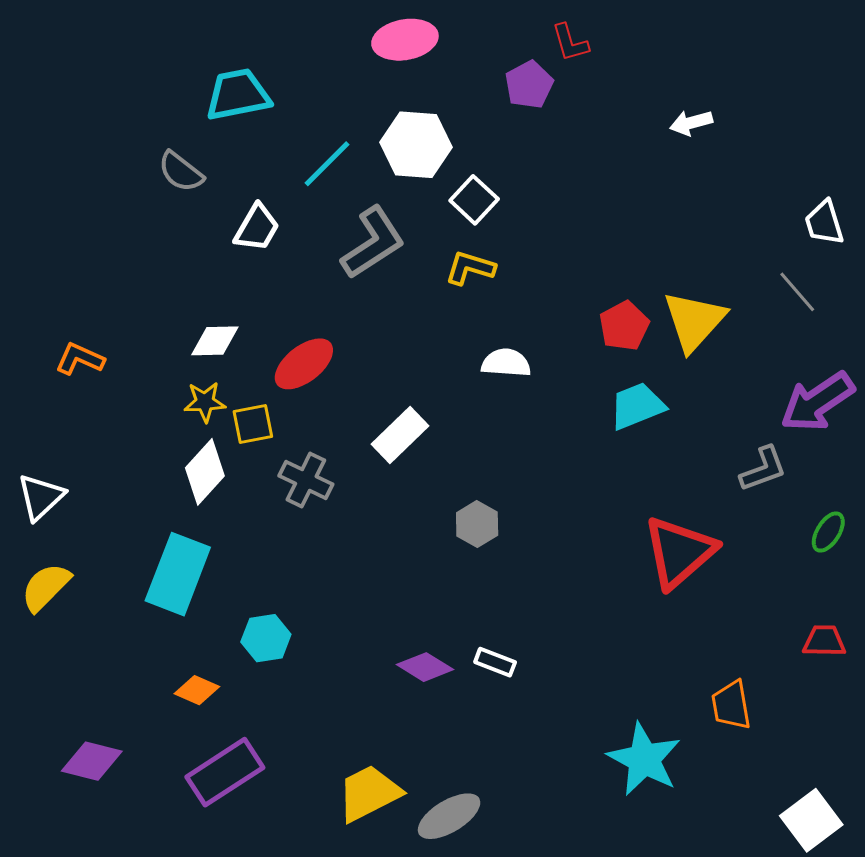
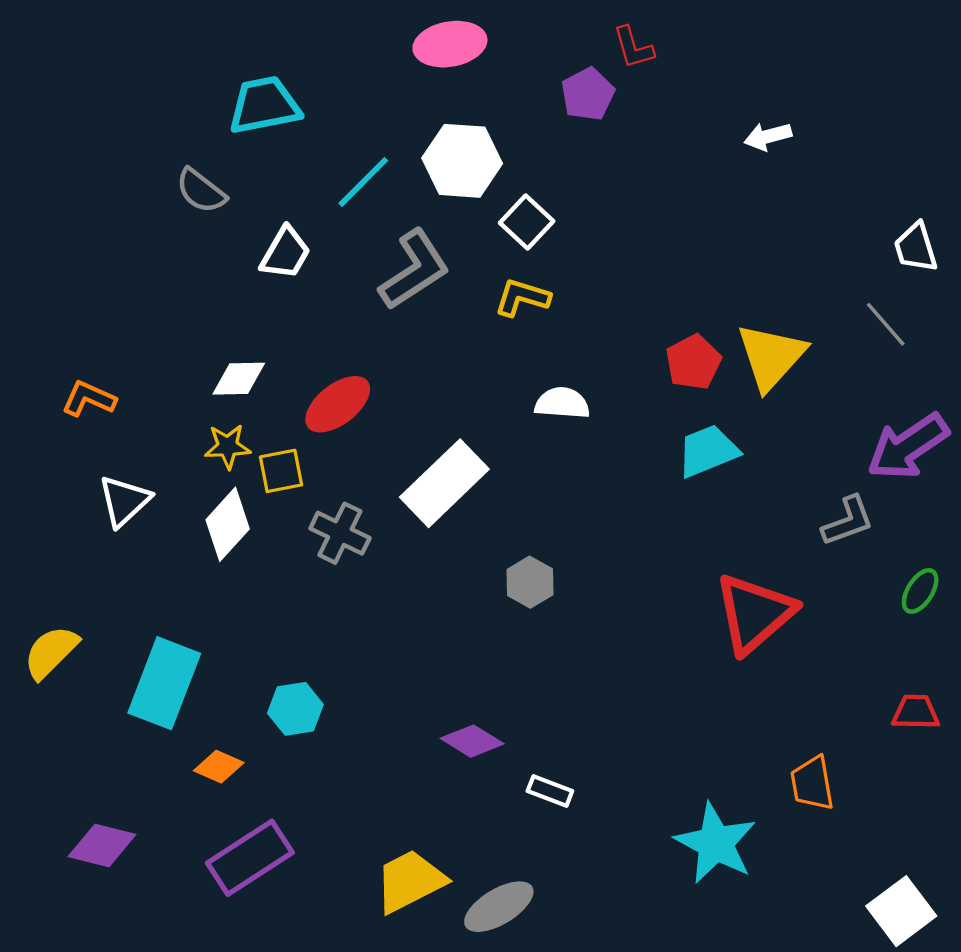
white rectangle: (400, 435) -> (444, 483), size x1.4
white triangle: (41, 497) -> (124, 501), moved
cyan rectangle: (178, 574) -> (164, 683), moved
white rectangle: (495, 662) -> (550, 791), moved

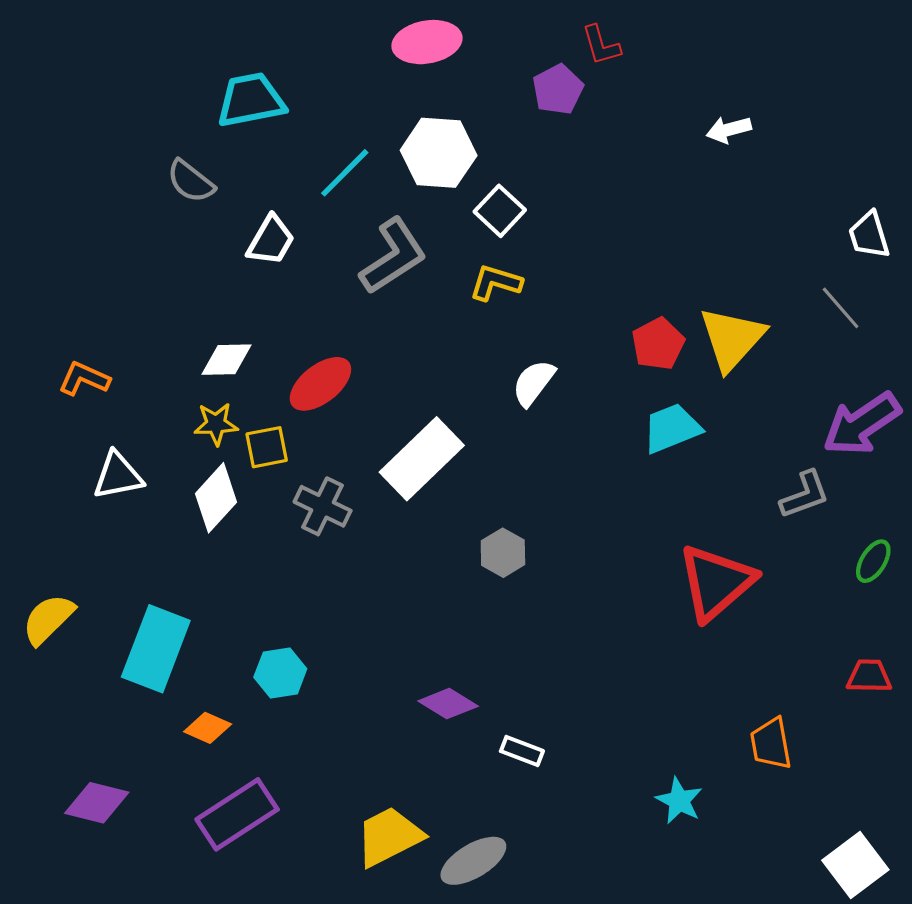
white semicircle: (562, 403) -> (534, 383), turned -57
white triangle: (124, 501) -> (118, 476), turned 32
cyan star: (716, 843) -> (679, 801), size x0.6

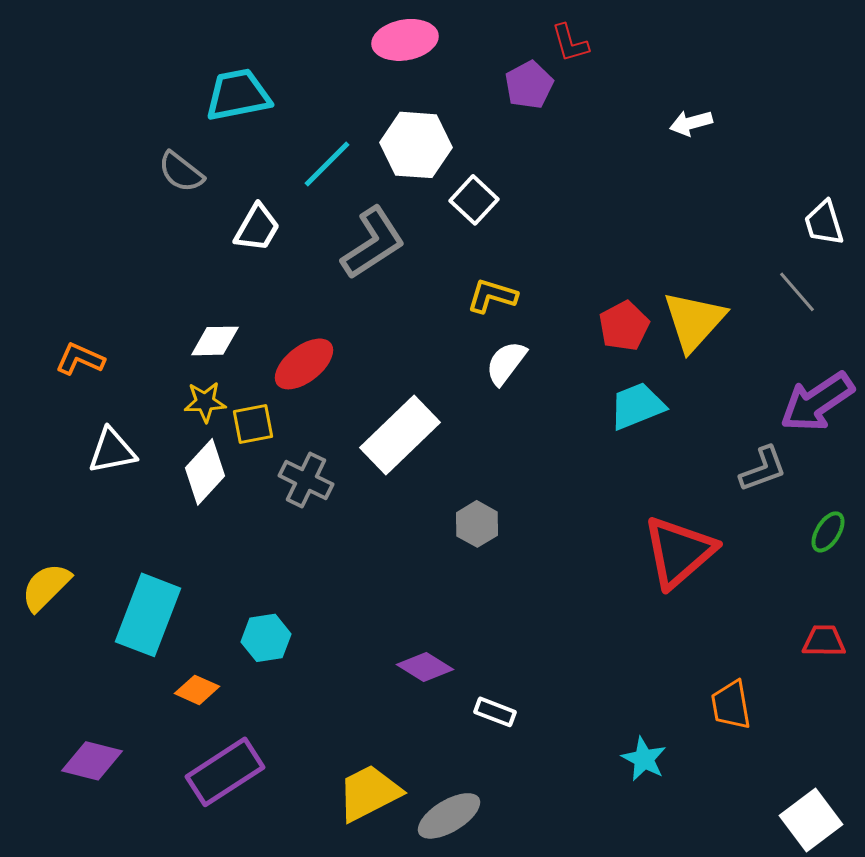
yellow L-shape: (496, 283) -> (492, 296), moved

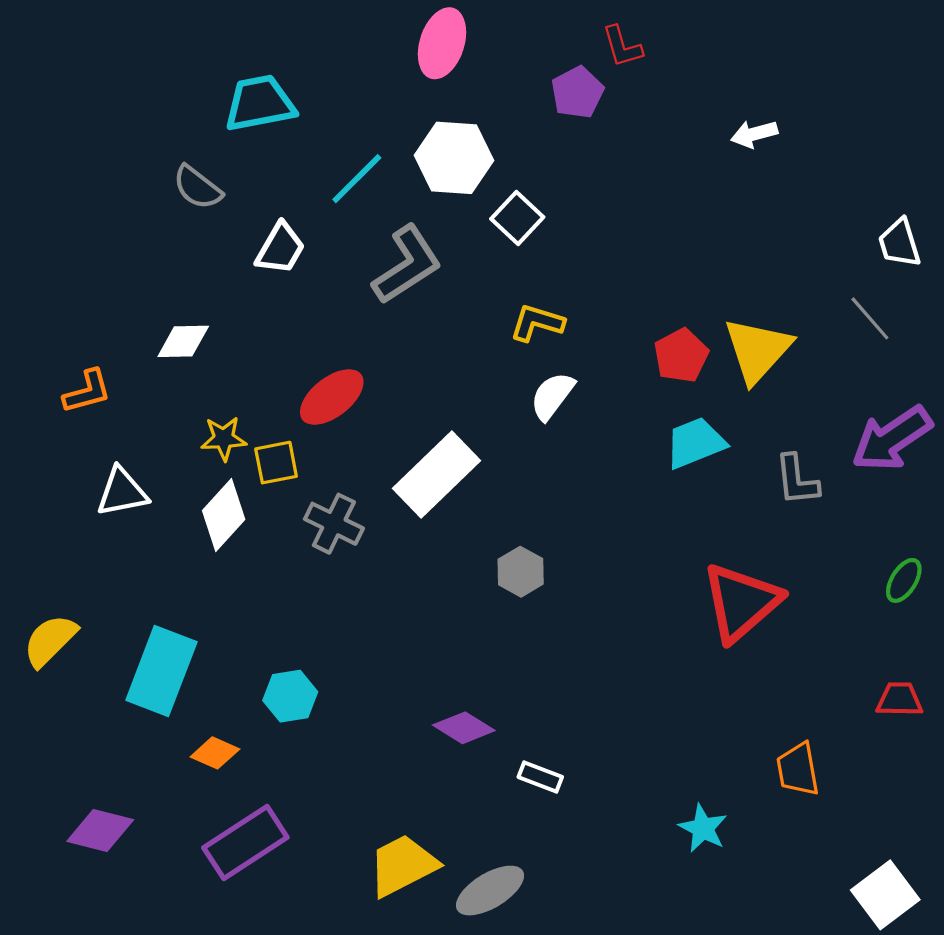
pink ellipse: (405, 40) -> (442, 43), turned -62
white diamond: (215, 341) -> (183, 341), moved
orange L-shape: (80, 359) -> (87, 392), turned 141
gray L-shape: (763, 469) -> (797, 480), moved, turned 104

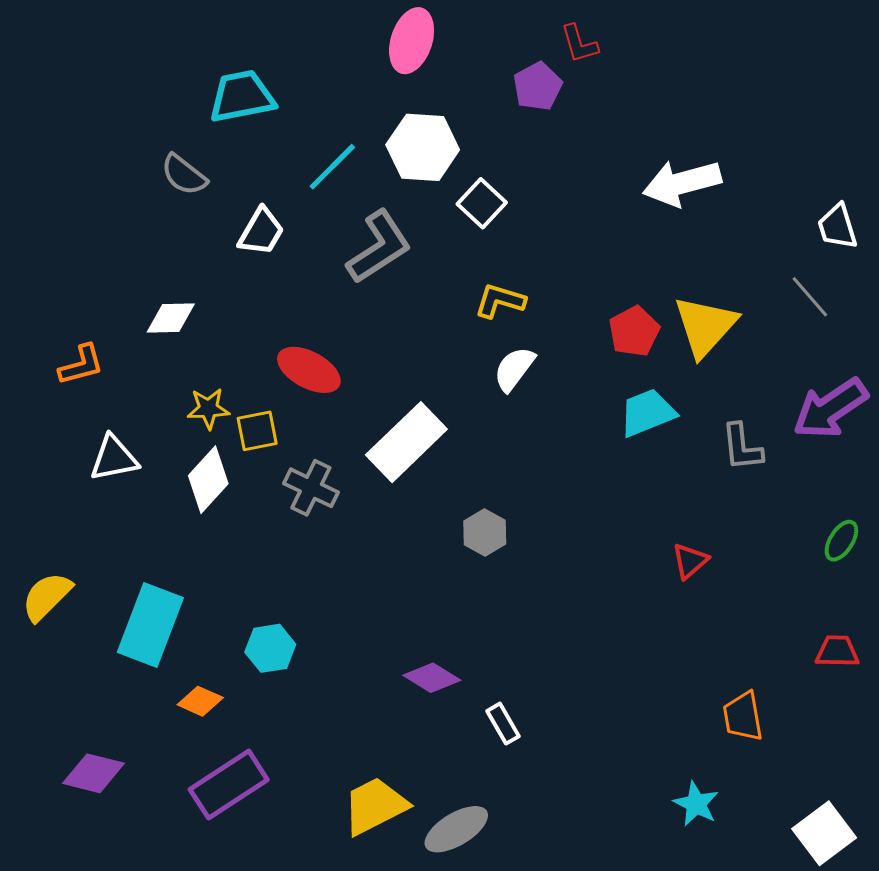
white arrow: (754, 134) -> (682, 183), moved, size x1.8
red ellipse: (332, 397) -> (309, 370), turned 66
red triangle: (741, 602) -> (690, 561), size x0.5
white rectangle: (540, 777) -> (503, 724), turned 39
cyan star: (703, 828) -> (696, 804), moved

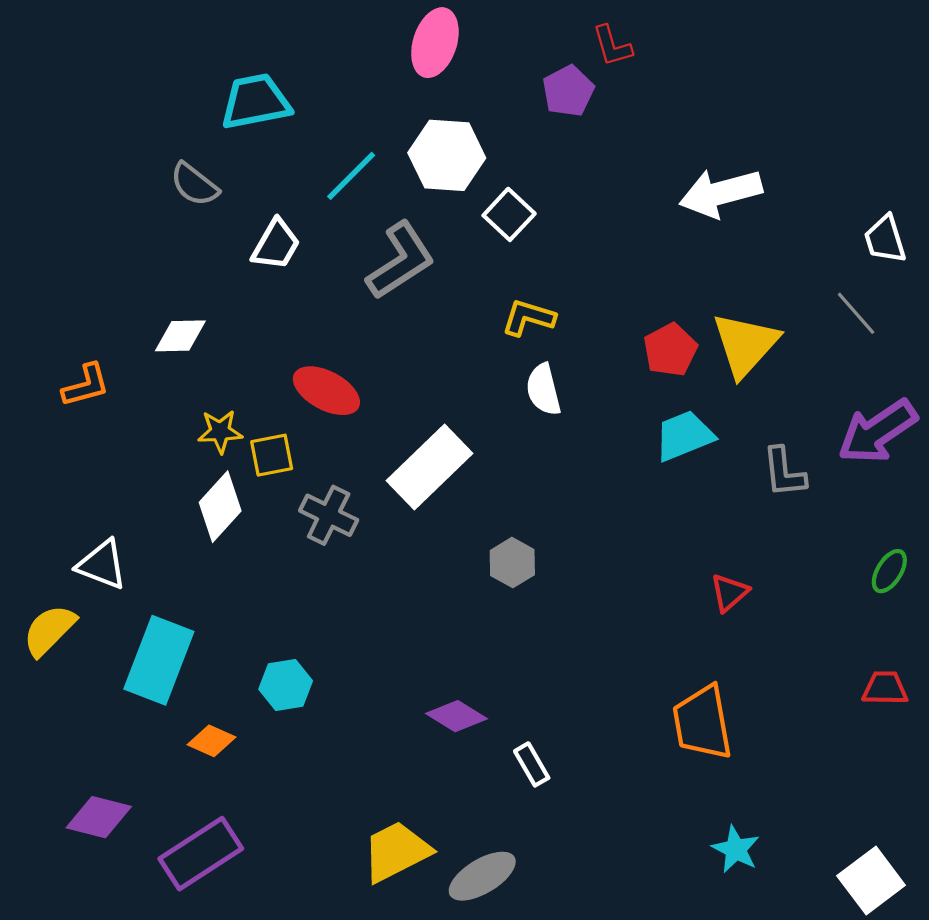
white semicircle: (514, 369) -> (543, 390), turned -51
white triangle: (114, 458) -> (102, 565), moved, turned 32
orange trapezoid: (743, 716) -> (702, 723), moved, size x1.4
purple rectangle: (229, 785) -> (201, 854), moved

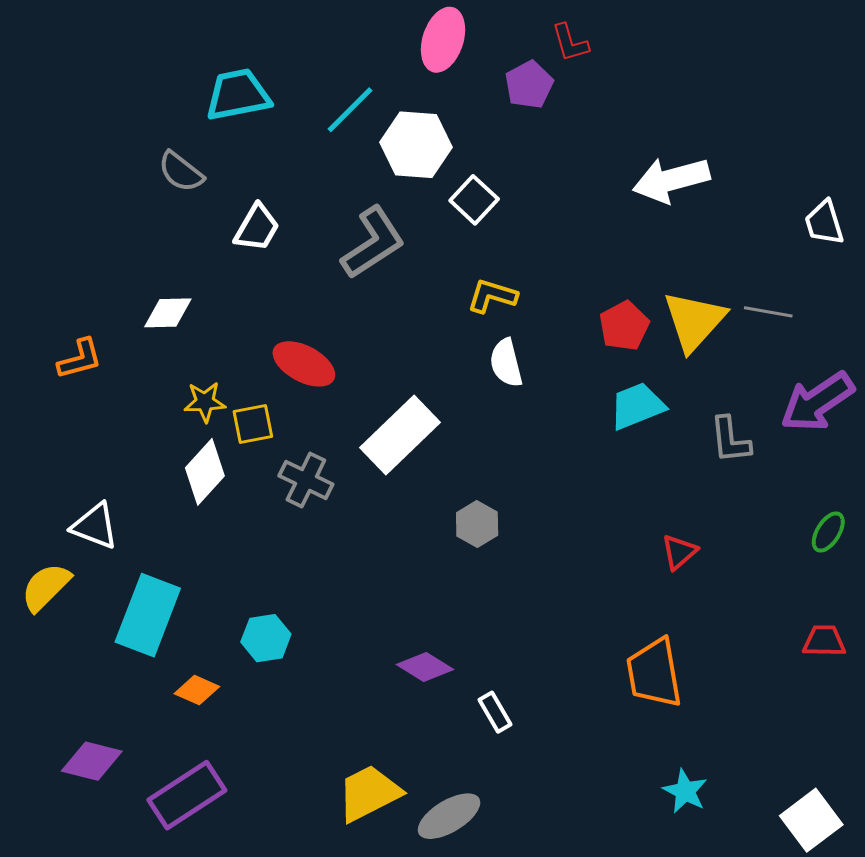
pink ellipse: (435, 43) -> (443, 40), moved
cyan line: (351, 176) -> (350, 110), moved
gray line: (856, 313) -> (768, 312), moved, turned -39

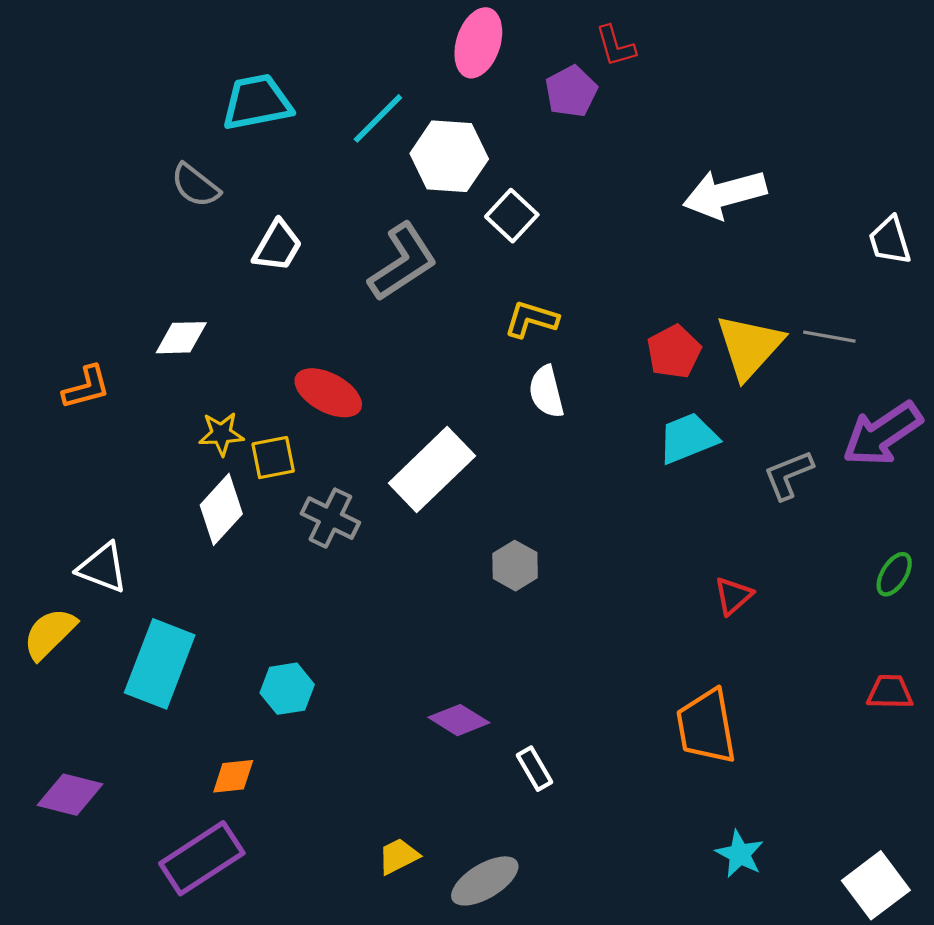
gray L-shape: (730, 440) -> (788, 475), turned 74
orange diamond: (197, 690) -> (233, 776), moved, turned -30
purple diamond: (92, 761) -> (70, 795), moved
yellow trapezoid: (369, 793) -> (398, 856), size x0.6

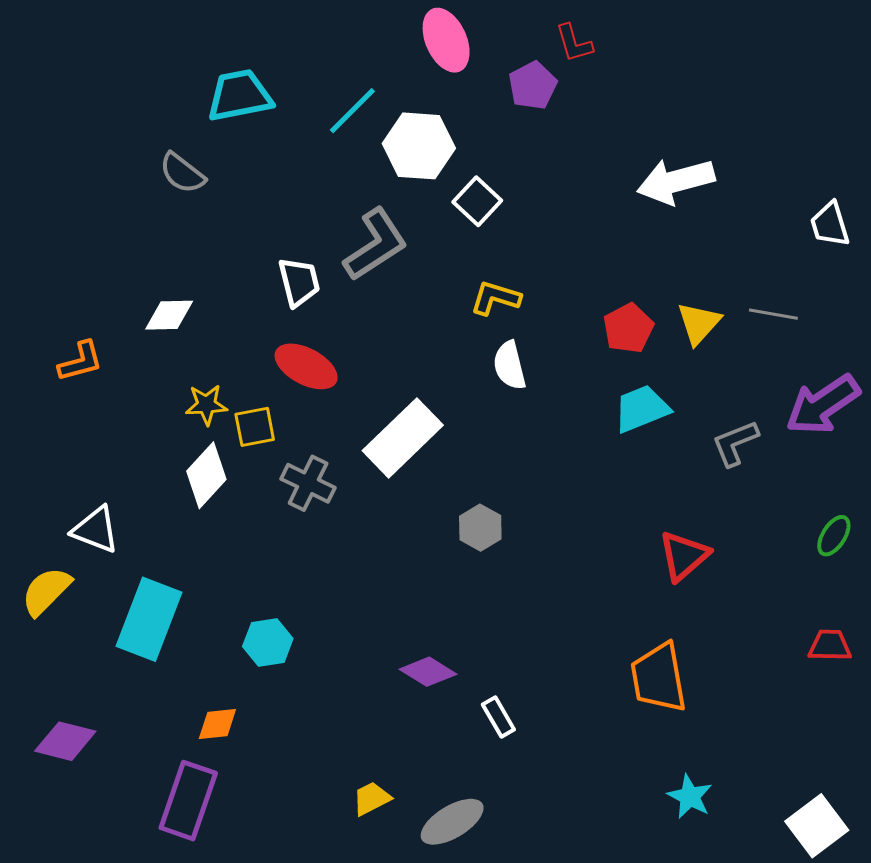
pink ellipse: (478, 43) -> (446, 40), turned -42
white trapezoid: (277, 246) -> (299, 282), moved, turned -44
yellow triangle: (749, 346) -> (699, 323), size x0.7
red triangle: (733, 596) -> (684, 556), size x1.4
purple rectangle: (202, 858) -> (188, 801), turned -38

